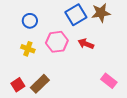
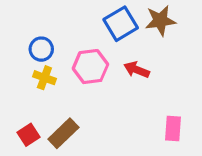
blue circle: (30, 21) -> (41, 49), moved
pink rectangle: (109, 81) -> (173, 128), turned 56

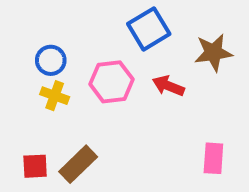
brown star: (160, 21) -> (213, 52), moved
red square: (29, 135) -> (35, 166), turned 30

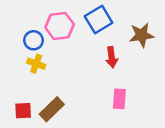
pink hexagon: (112, 82) -> (60, 26), moved
red arrow: (168, 86) -> (112, 57), turned -120
pink rectangle: (213, 158) -> (119, 99), moved

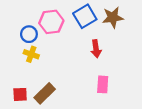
brown star: (142, 35) -> (113, 17), moved

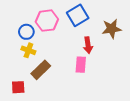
brown star: (113, 17) -> (112, 29), moved
pink rectangle: (103, 84) -> (81, 65), moved
brown rectangle: (45, 93) -> (41, 70), moved

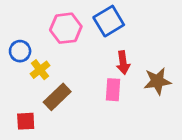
brown star: (112, 29) -> (157, 81), moved
blue circle: (26, 32) -> (20, 51), moved
yellow cross: (28, 50) -> (40, 70), turned 32

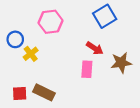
blue square: (109, 21) -> (105, 16), moved
red arrow: (123, 63) -> (95, 48), turned -49
brown rectangle: (57, 97) -> (44, 92), moved, turned 70

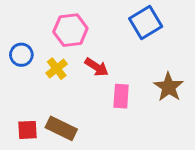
red arrow: (95, 48) -> (97, 67), moved
yellow cross: (31, 54) -> (57, 69), moved
brown star: (121, 63) -> (169, 87), turned -30

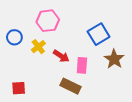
blue square: (146, 23) -> (99, 34), moved
red arrow: (97, 67) -> (61, 56), moved
brown rectangle: (61, 128) -> (71, 86), moved

